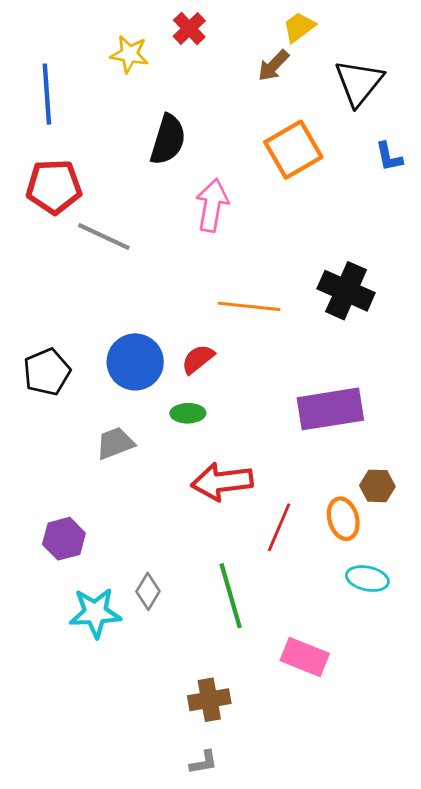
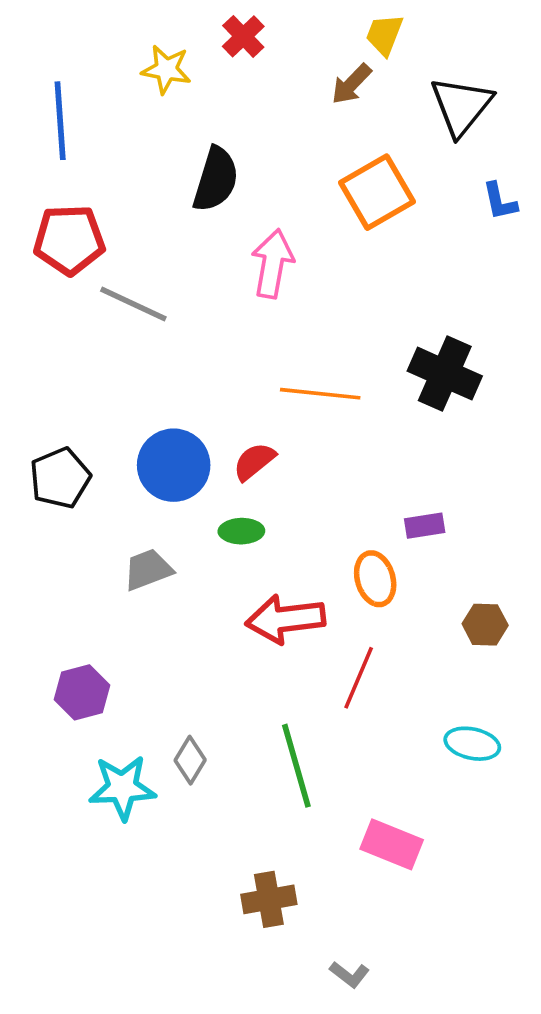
yellow trapezoid: (299, 27) -> (384, 35), turned -32
purple rectangle: (330, 409) -> (425, 526), size x0.5
orange ellipse: (343, 519) -> (375, 579), moved
gray L-shape: (204, 762) -> (350, 975), moved, turned 48

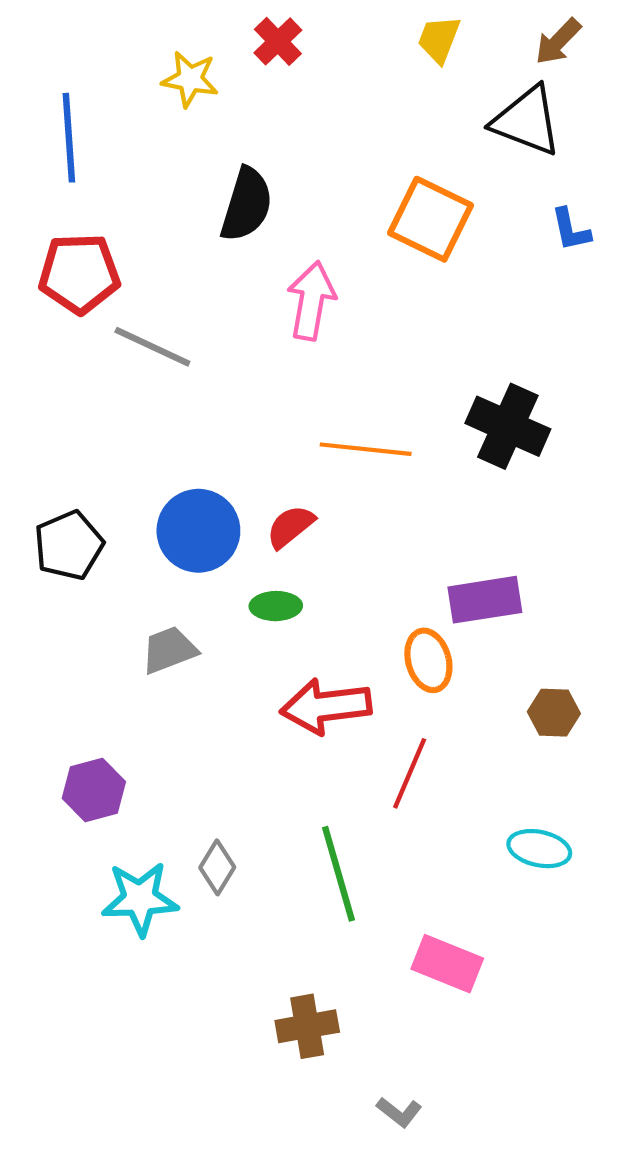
brown arrow: (351, 84) -> (558, 41), moved
black triangle: (461, 106) -> (527, 121), turned -48
orange square: (377, 192) -> (431, 219), turned -34
purple rectangle: (425, 526) -> (485, 600), size x1.6

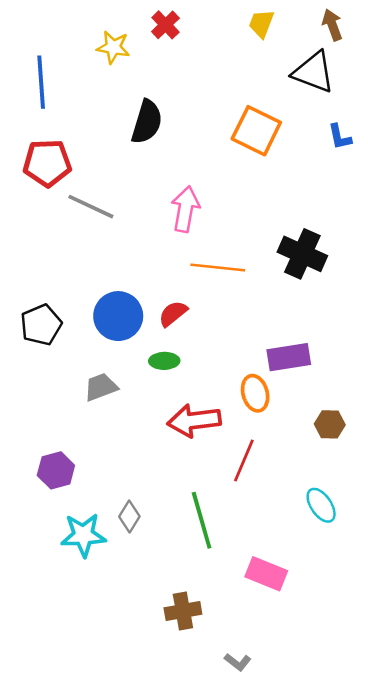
brown arrow: (558, 41) -> (332, 25), turned 116
pink arrow: (311, 301) -> (185, 209), moved
cyan ellipse: (539, 849) -> (321, 505), turned 44

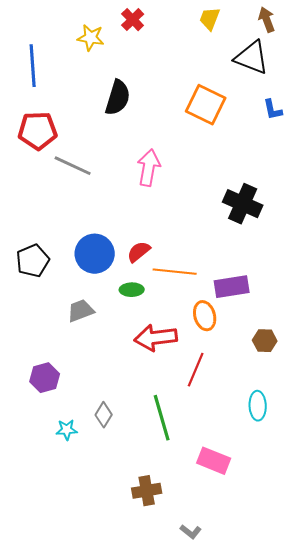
orange line: (218, 268) -> (175, 272), moved
cyan ellipse: (321, 505) -> (258, 406), turned 32
cyan star: (83, 535) -> (67, 430), size x0.6

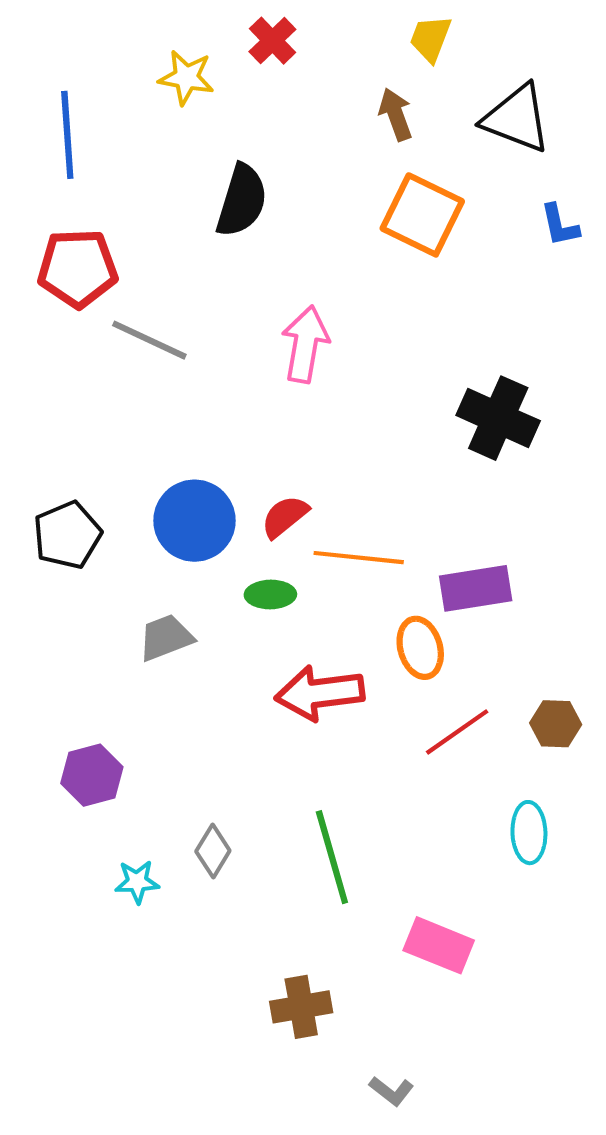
brown arrow: (267, 20) -> (396, 114), moved
brown hexagon: (265, 341) -> (556, 724), moved
red line: (196, 370) -> (457, 732), moved, turned 32

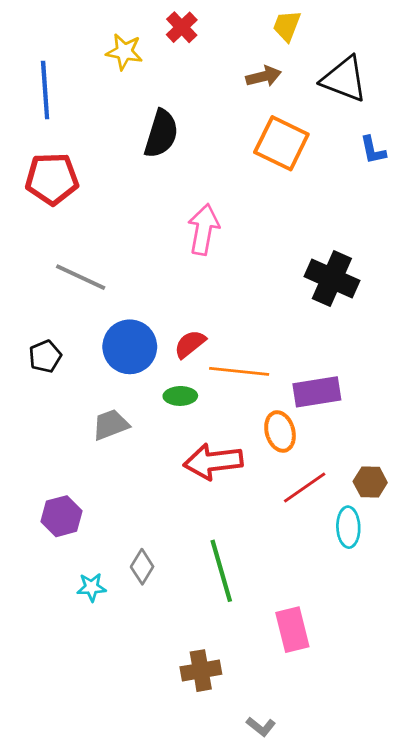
brown arrow: (396, 114) -> (264, 76), turned 96
gray line: (149, 340) -> (81, 277), moved
black pentagon: (67, 535) -> (45, 356), size x0.7
cyan ellipse: (529, 833) -> (348, 527), moved
pink rectangle: (439, 945) -> (292, 630), turned 54

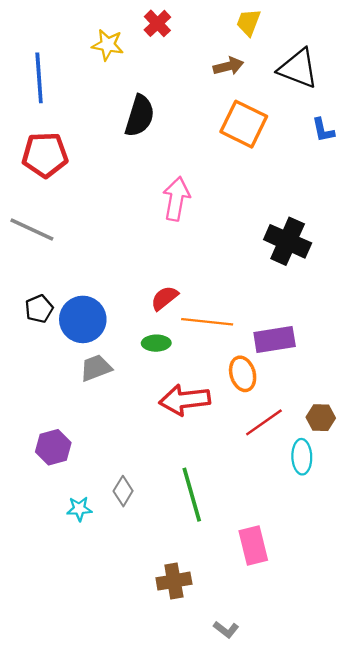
gray line: (81, 277) -> (32, 229), moved
blue circle: (130, 347) -> (83, 319), moved

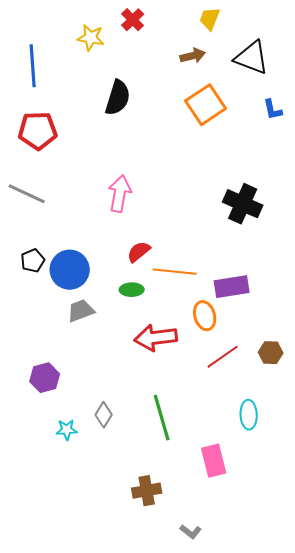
orange square: (244, 124) -> (206, 105), turned 30
pink arrow: (176, 199) -> (120, 194), moved
cyan ellipse: (302, 457) -> (249, 415), moved

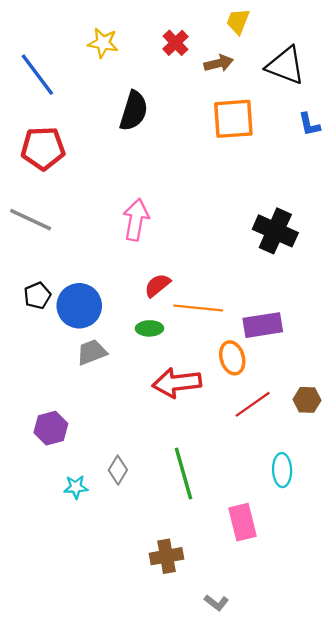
red cross: (133, 20) -> (176, 43), moved
blue line: (33, 66) -> (37, 75), turned -33
orange square: (206, 105) -> (233, 119), turned 30

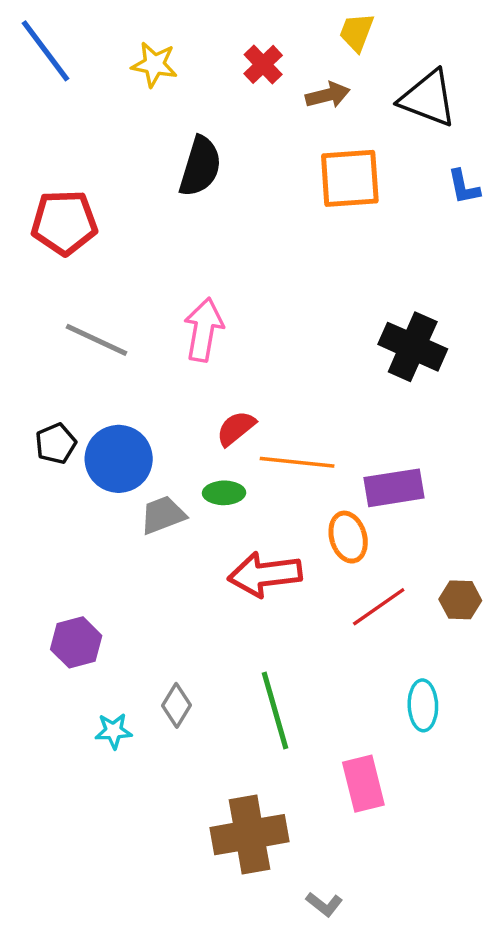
blue line: (37, 75) -> (46, 51), moved
gray line: (31, 220) -> (97, 340), moved
gray trapezoid: (92, 352) -> (163, 515), moved
brown cross: (167, 556) -> (250, 835), size x1.5

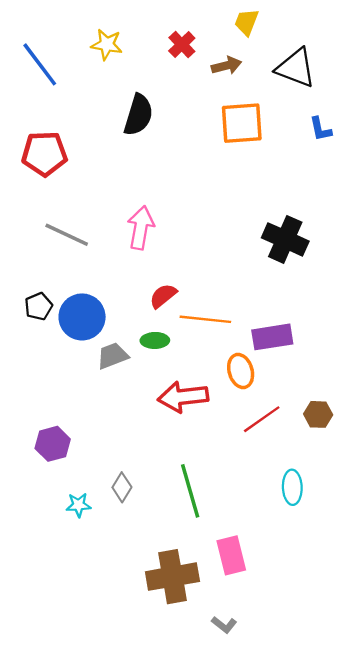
blue line: (46, 51) -> (40, 64), moved
pink rectangle: (363, 784) -> (231, 555), moved

